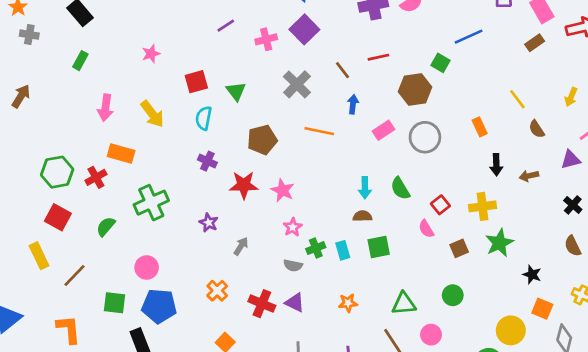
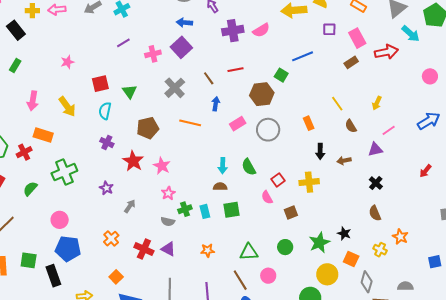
red star: (244, 185) -> (133, 161), turned 30
green star: (499, 243) -> (319, 243), moved
green square: (115, 303) -> (29, 260), moved

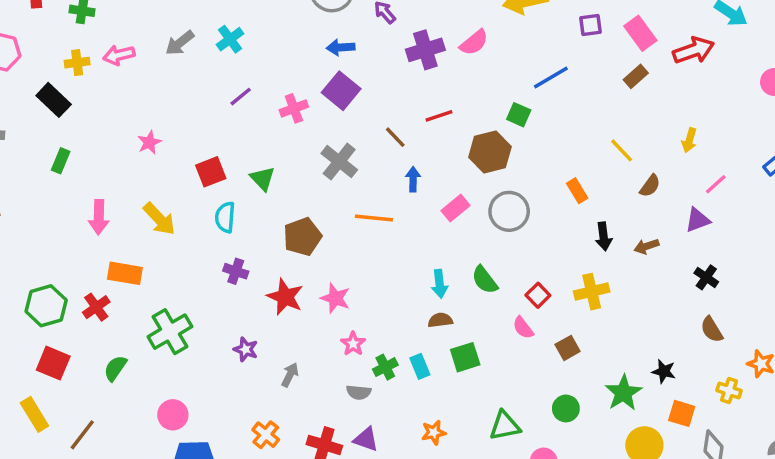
brown semicircle: (351, 126) -> (650, 186), turned -104

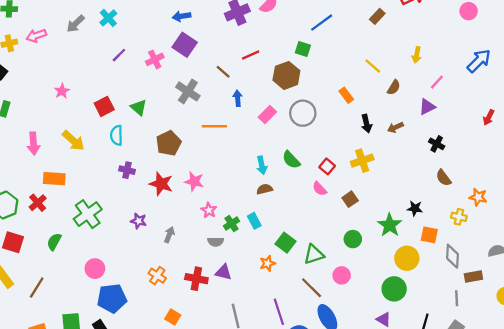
green square: (465, 357) -> (285, 243), moved, turned -30

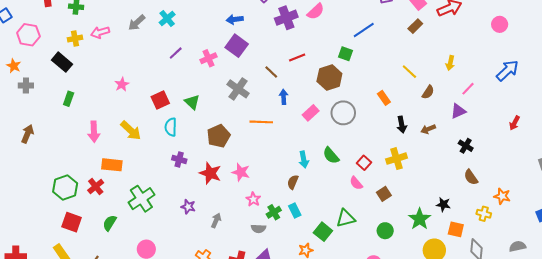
brown semicircle: (265, 189) -> (293, 182), moved, turned -56
green triangle: (314, 254) -> (346, 218), moved

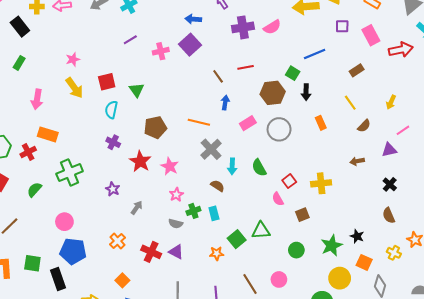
brown rectangle: (415, 26) -> (357, 70), moved
gray cross: (238, 89) -> (211, 149), moved
black arrow: (402, 125) -> (306, 92), moved
yellow arrow: (131, 130) -> (74, 88), moved
brown semicircle: (293, 182) -> (217, 186), turned 88

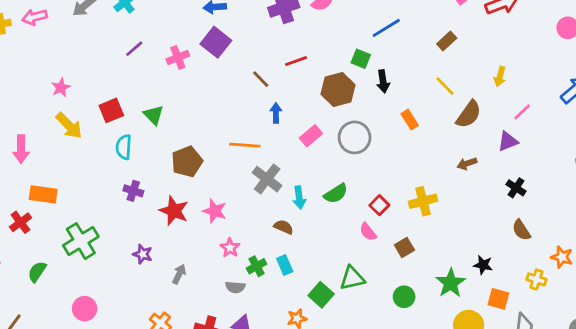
brown semicircle: (364, 126) -> (469, 114), size x1.5
green semicircle: (259, 168) -> (336, 194), turned -84

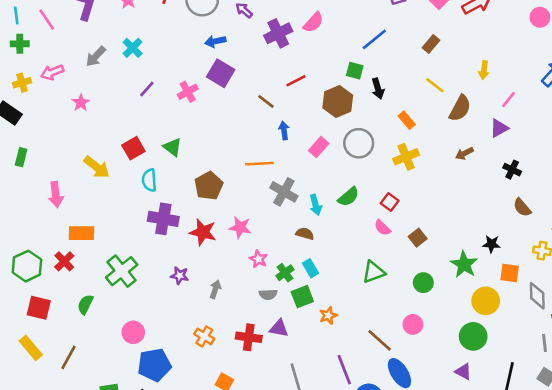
pink star: (61, 88) -> (81, 103), moved
purple cross: (133, 191) -> (163, 219), size x1.6
yellow cross: (423, 201) -> (406, 157), moved
green square: (321, 295) -> (302, 297), moved, turned 35

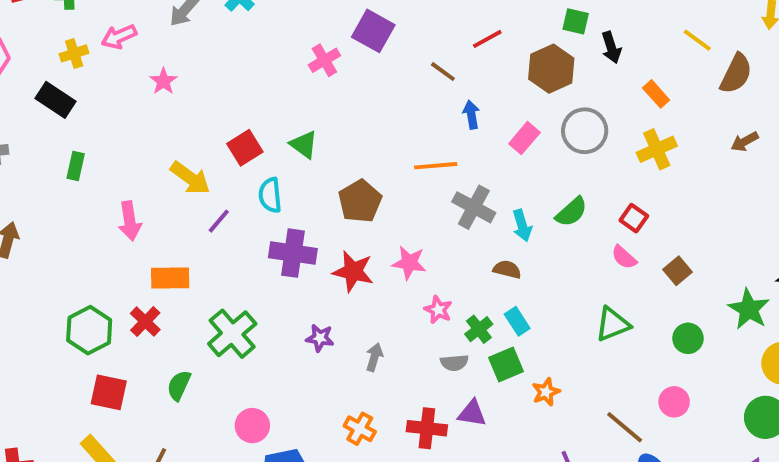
purple line: (147, 89) -> (219, 221), moved

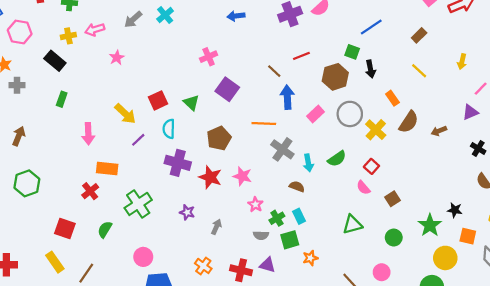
purple square: (373, 31) -> (227, 89), moved
brown semicircle: (736, 74) -> (409, 122), moved
blue arrow: (471, 115) -> (287, 97), size x1.5
yellow cross: (657, 149) -> (376, 130), moved, turned -30
green hexagon: (89, 330) -> (27, 183), moved

